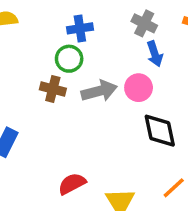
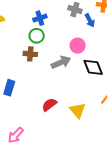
blue arrow: (155, 54) -> (90, 20), moved
gray arrow: (99, 91) -> (61, 62), moved

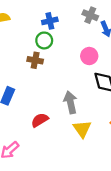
gray arrow: (61, 62) -> (70, 102), moved, turned -84
red semicircle: (49, 105) -> (40, 120), moved

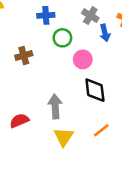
green circle: (44, 40) -> (62, 38), moved
brown cross: (35, 60) -> (24, 55), turned -35

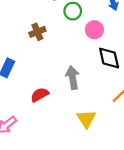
yellow triangle: (64, 137) -> (86, 119), moved

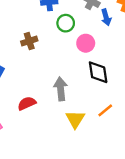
yellow triangle: (86, 119) -> (75, 119), moved

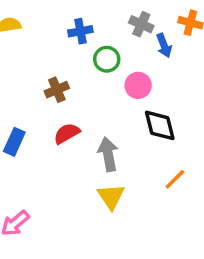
red semicircle: (27, 103) -> (67, 133), moved
yellow triangle: (75, 119) -> (111, 196), moved

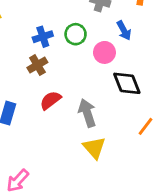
blue cross: (80, 31) -> (43, 37), moved
blue arrow: (164, 46) -> (124, 30), moved

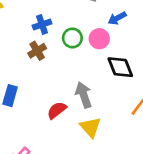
blue arrow: (124, 30) -> (117, 18), turned 90
green circle: (76, 34) -> (72, 38), moved
red semicircle: (50, 100) -> (57, 110), moved

